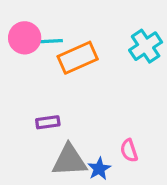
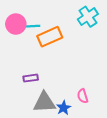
cyan cross: (146, 46) -> (88, 17), moved

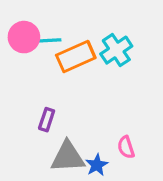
cyan cross: (88, 17) -> (116, 50), moved
purple rectangle: (31, 78) -> (47, 120), turned -64

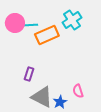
cyan cross: (116, 50) -> (72, 20), moved
gray triangle: (68, 157) -> (42, 97), turned 30

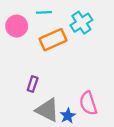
cyan line: (31, 25) -> (44, 12), moved
pink semicircle: (78, 91) -> (88, 103), size x1.5

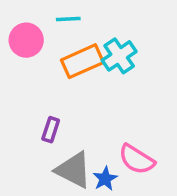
cyan cross: (81, 23) -> (119, 56), moved
pink semicircle: (88, 103) -> (137, 159), turned -40

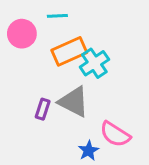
cyan cross: (119, 56) -> (94, 63), moved
gray triangle: (74, 170) -> (74, 102), moved

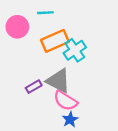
purple rectangle: (43, 109) -> (34, 87), turned 42
pink semicircle: (115, 134) -> (65, 101), moved

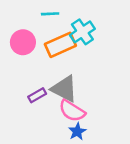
pink circle: (17, 27) -> (23, 42), moved
cyan cross: (75, 50) -> (82, 32), moved

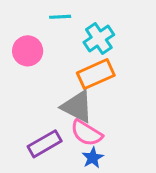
orange rectangle: (60, 45) -> (96, 74), moved
purple rectangle: (37, 95) -> (45, 144), moved, size x1.5

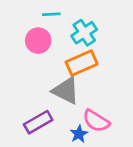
pink circle: (28, 51) -> (38, 41), moved
pink semicircle: (86, 133) -> (96, 121), moved

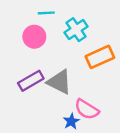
orange rectangle: (82, 63) -> (100, 57), moved
purple rectangle: (38, 122) -> (31, 81), moved

